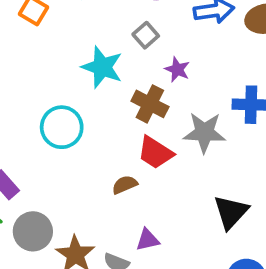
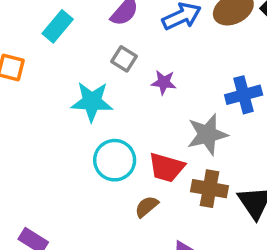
brown cross: (150, 104) -> (209, 189), moved
cyan circle: (62, 127) -> (115, 160), moved

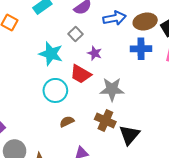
blue cross: (244, 95) -> (141, 49), moved
red trapezoid: (167, 167) -> (81, 74), moved

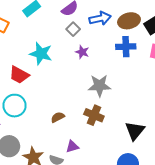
gray square: (75, 34) -> (73, 29), moved
red trapezoid: (81, 74) -> (19, 75), moved
cyan circle: (55, 90) -> (15, 106), moved
black triangle: (129, 135) -> (135, 131), moved

